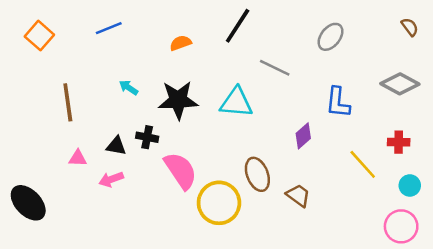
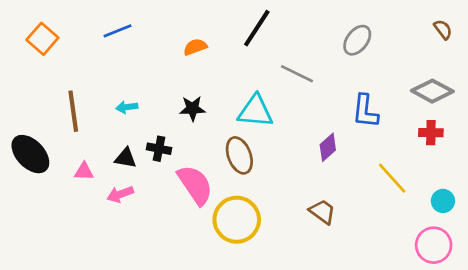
cyan arrow: (129, 88) -> (127, 107), moved, turned -42
black star: (178, 100) -> (192, 109), size x0.6
red cross: (399, 142) -> (431, 133), moved
brown ellipse: (257, 174) -> (239, 155), moved
black ellipse: (28, 203) -> (30, 154), moved

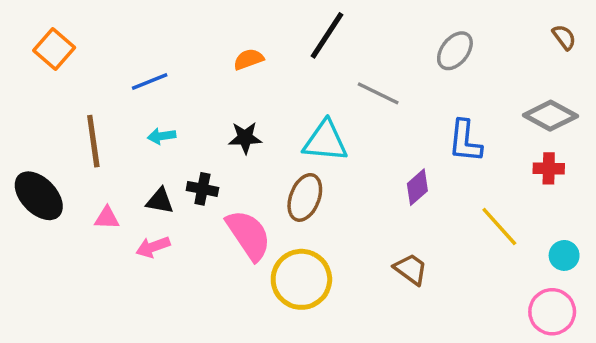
blue line: (117, 31) -> (150, 81), moved
brown ellipse: (239, 155) -> (305, 197), turned 42

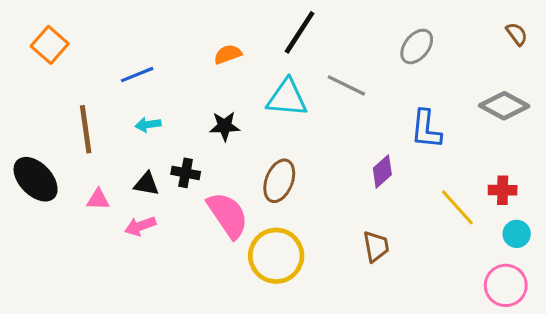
cyan triangle: (325, 141) -> (287, 98), moved
red cross: (549, 168) -> (503, 190), moved
brown trapezoid: (411, 269) -> (376, 246), turned 44

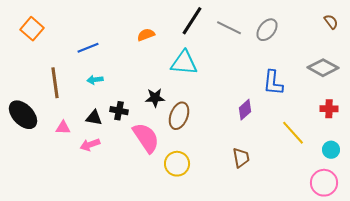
gray line: (346, 85) -> (229, 28), moved
black star: (225, 126) -> (155, 98), moved
red cross: (503, 190) -> (329, 109), moved
yellow circle: (276, 256) -> (177, 164), size x0.7

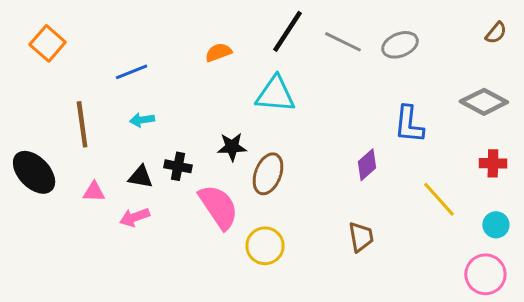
brown semicircle: (331, 22) -> (496, 33), turned 77
gray ellipse: (267, 30) -> (400, 45), turned 30

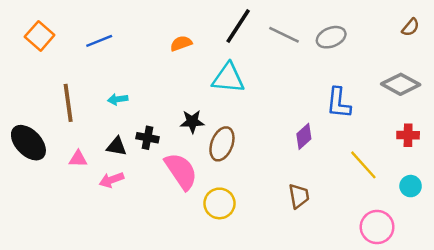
blue line: (132, 72) -> (99, 41), moved
pink circle: (485, 274) -> (377, 227), moved

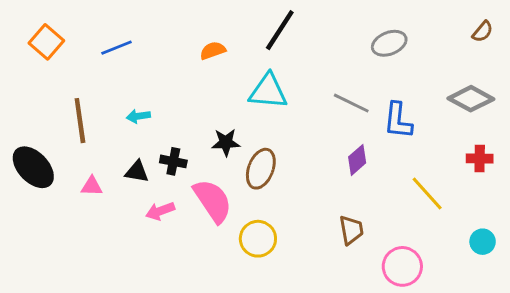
gray line: (284, 35) -> (351, 103), moved
pink arrow: (112, 180) -> (160, 211), moved
cyan circle: (411, 186) -> (483, 242), moved
pink circle: (377, 227) -> (402, 266), moved

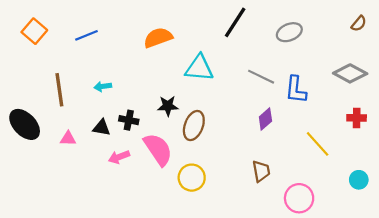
black line: (280, 30) -> (235, 22), moved
orange semicircle: (213, 51) -> (158, 38), size x1.5

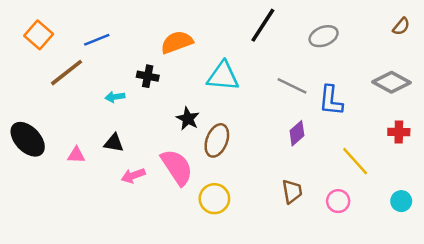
brown line: (59, 90) -> (66, 73), moved, turned 60
black star: (168, 106) -> (188, 119), turned 30
black cross: (129, 120) -> (148, 76), moved
pink circle: (299, 198) -> (338, 201), moved, size x0.7

